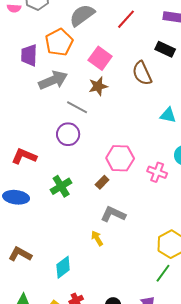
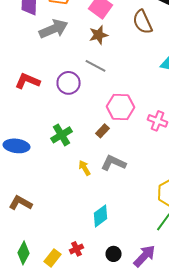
gray line: (77, 107) -> (96, 66), moved
red L-shape: (24, 156) -> (28, 81), moved
yellow arrow: (97, 238) -> (84, 168), moved
cyan diamond: (63, 267) -> (100, 216), moved

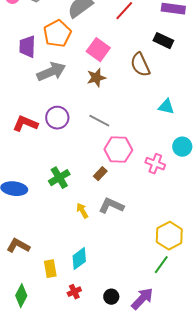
gray line: (96, 66) -> (99, 121), moved
purple circle: (68, 83) -> (57, 118), moved
cyan diamond: (100, 216) -> (79, 259), moved
yellow rectangle: (52, 258) -> (50, 269), moved, turned -48

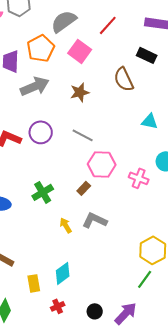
pink square: (98, 50) -> (80, 51), moved

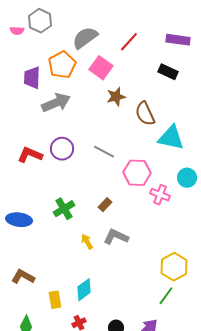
brown semicircle: (124, 79) -> (145, 114), moved
brown star: (80, 92) -> (116, 97), moved
cyan triangle: (150, 121) -> (171, 138), size x1.6
pink hexagon: (102, 164) -> (137, 173), moved

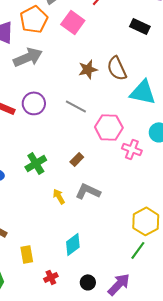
brown star: (116, 97) -> (88, 69), moved
cyan diamond: (84, 290) -> (73, 244), moved

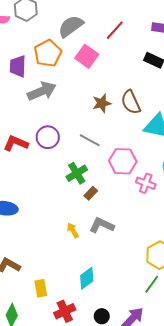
green cross: (36, 163) -> (77, 173), moved
red cross: (51, 277) -> (65, 311), size x1.5

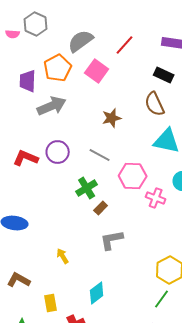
brown semicircle: (131, 102) -> (155, 104), moved
gray L-shape: (102, 225) -> (112, 240), turned -35
yellow arrow: (73, 230) -> (63, 256), moved

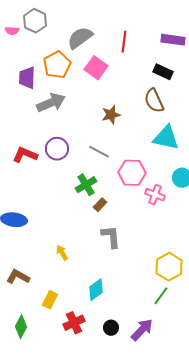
red line: (125, 45) -> (124, 42), turned -35
gray L-shape: (112, 240) -> (111, 237), turned 95
yellow rectangle: (51, 303) -> (50, 300), turned 36

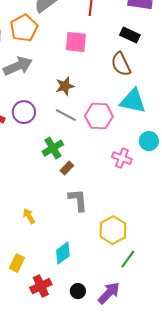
pink square: (96, 68) -> (76, 42), moved, turned -30
brown star: (111, 115) -> (65, 86), moved
pink hexagon: (132, 173) -> (99, 116), moved
yellow hexagon: (169, 267) -> (113, 230), moved

